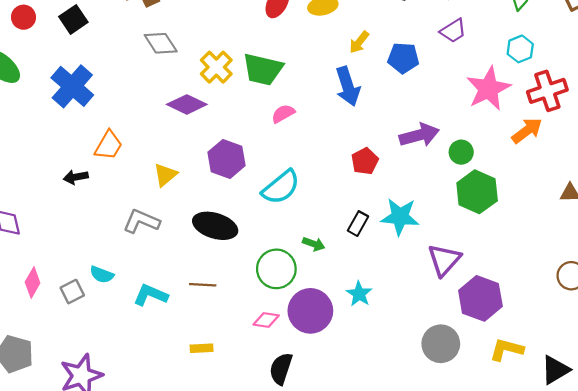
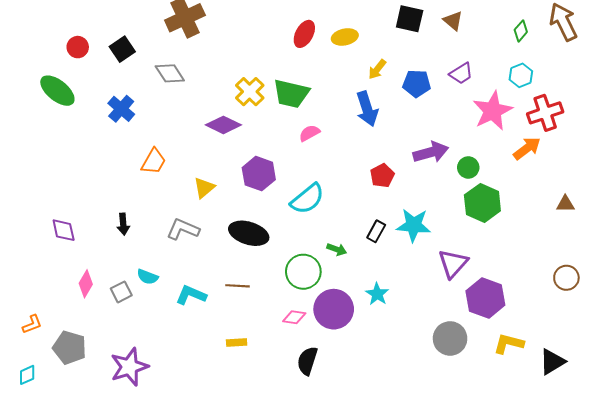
purple trapezoid: (453, 31) -> (461, 73), moved
gray diamond: (161, 43) -> (170, 73), moved
blue cross: (72, 86) -> (121, 109), size x0.7
black arrow: (76, 177) -> (123, 224), moved, turned -85

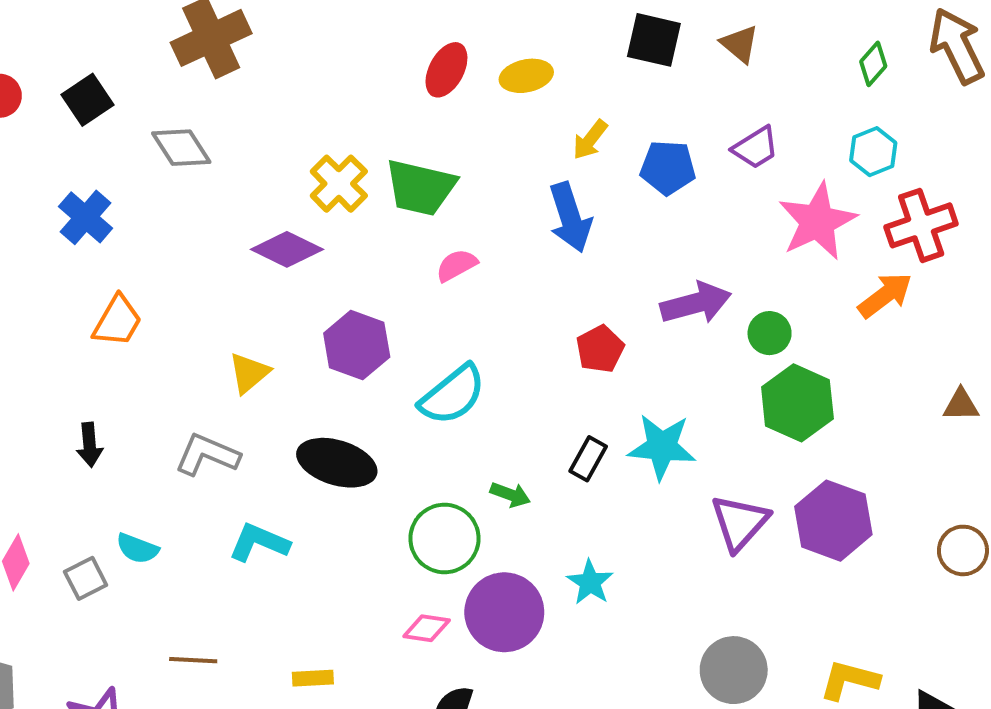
orange trapezoid: (154, 161) -> (117, 321), moved
brown line: (238, 286) -> (193, 660), moved
cyan L-shape: (191, 295) -> (259, 542), moved
purple hexagon: (485, 298) -> (833, 521), moved

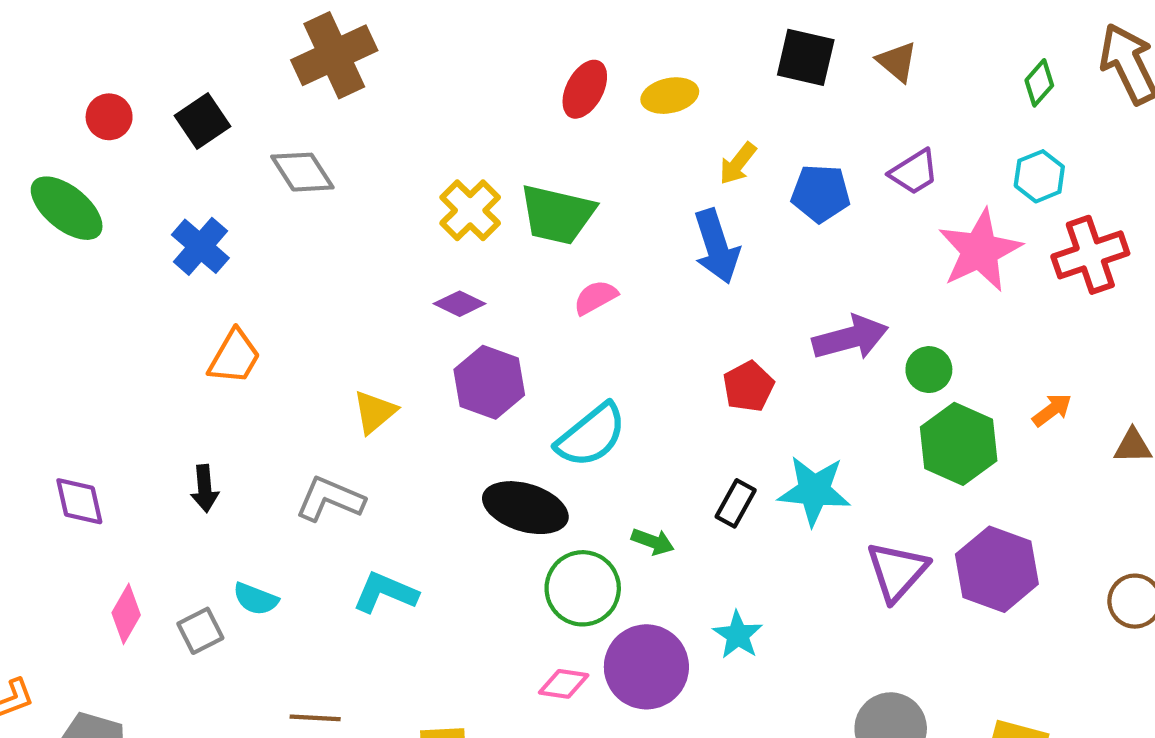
purple diamond: (287, 249) -> (460, 304), moved, size x0.7
orange arrow: (885, 295) -> (1052, 410), moved, size x0.7
black ellipse: (337, 463) -> (525, 508), moved

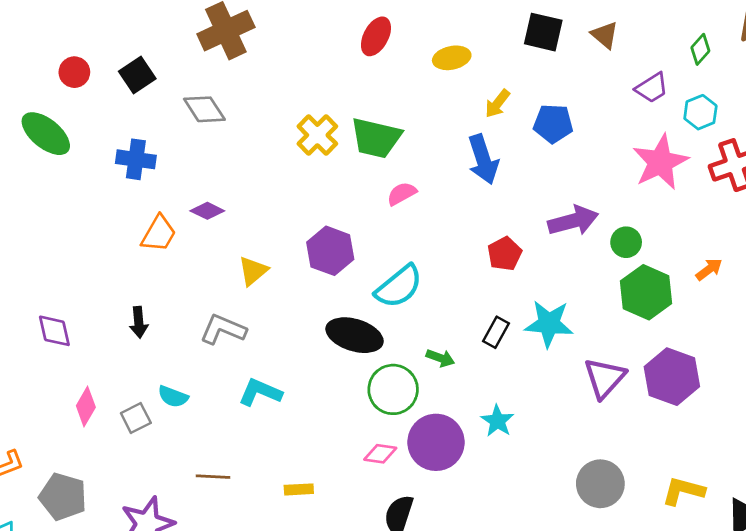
red ellipse: (585, 89) -> (376, 36), moved
purple trapezoid: (914, 172) -> (652, 88), moved
blue cross: (200, 246) -> (136, 159), turned -33
purple diamond: (460, 304) -> (207, 211), moved

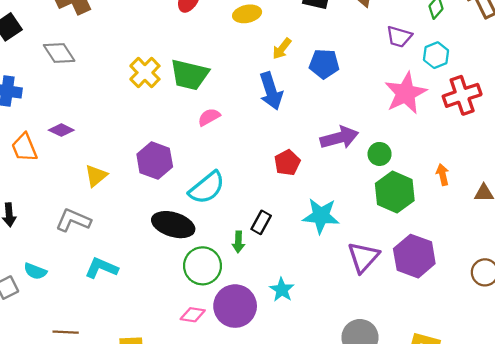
purple trapezoid: (652, 88) -> (399, 37), turned 48
orange trapezoid: (159, 234) -> (24, 147), turned 128
orange arrow: (709, 269) -> (443, 175), turned -66
black rectangle: (496, 332) -> (261, 222), moved
green arrow: (440, 358) -> (238, 242), turned 72

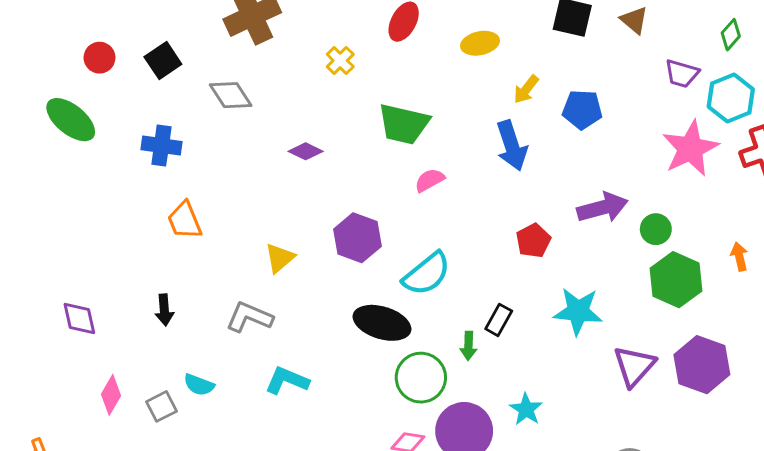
cyan hexagon: (436, 55) -> (731, 98), size x1.4
yellow cross: (145, 73) -> (340, 61), moved, size x0.7
purple diamond: (61, 130) -> (306, 151), moved

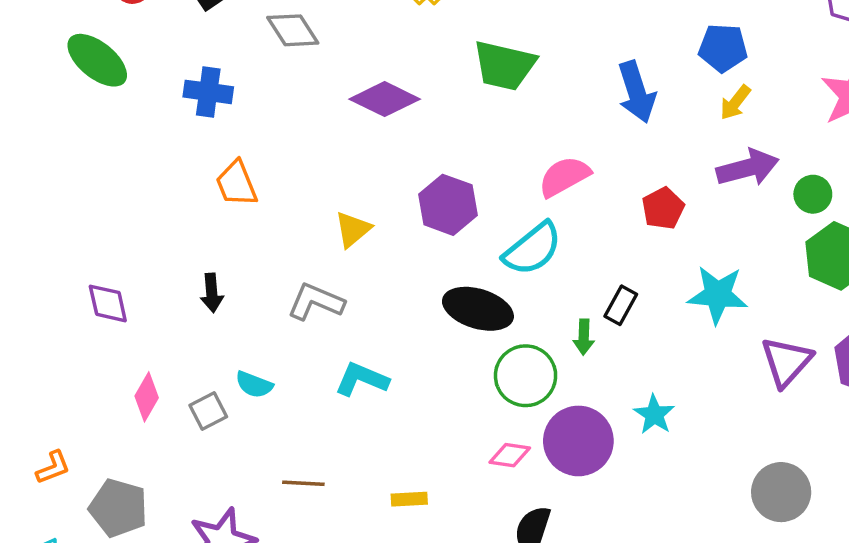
yellow arrow: (526, 89) -> (735, 103), moved
purple diamond: (306, 151) -> (385, 99), size x1.6
pink semicircle: (430, 180) -> (564, 177), moved, size x1.4

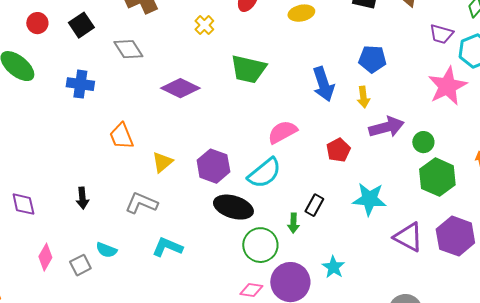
yellow arrow: (735, 103) -> (363, 97), moved, turned -45
orange trapezoid: (236, 184) -> (121, 136), moved
purple hexagon: (448, 205) -> (213, 166), moved
purple triangle: (786, 362) -> (408, 237), turned -44

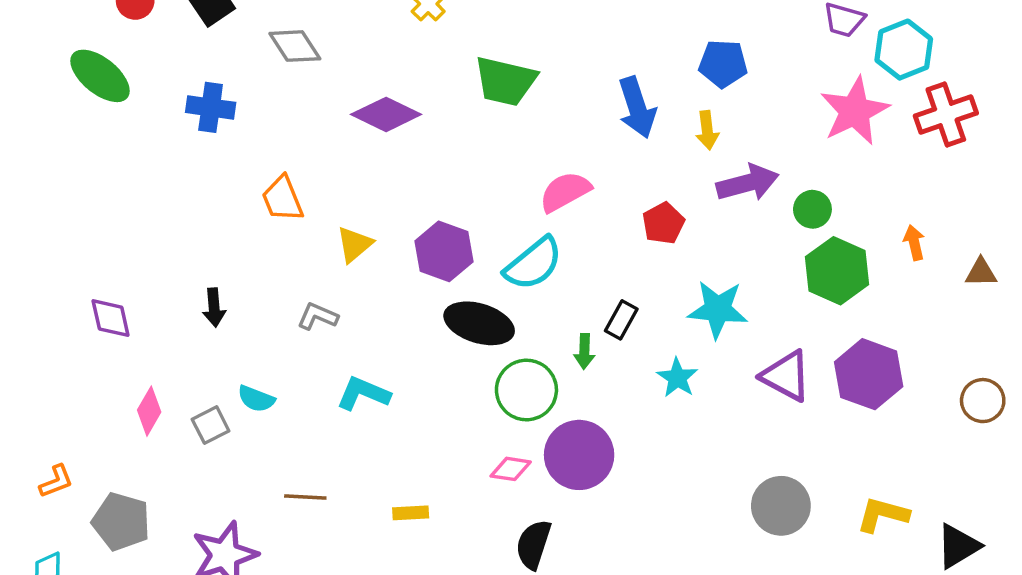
gray L-shape: (141, 203) -> (318, 316), size x0.7
cyan star: (333, 267) -> (677, 378), moved

